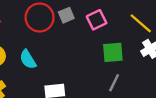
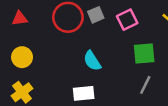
cyan semicircle: (28, 59) -> (92, 61), moved

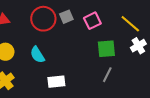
cyan semicircle: (92, 61) -> (37, 55), moved

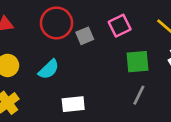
gray square: (66, 17) -> (85, 36), moved
cyan semicircle: (37, 55) -> (49, 69), turned -102

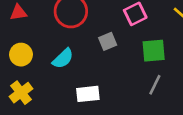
gray square: (85, 36) -> (108, 41), moved

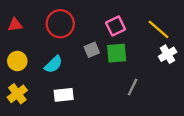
green square: (154, 51) -> (117, 53), moved
white rectangle: (88, 94) -> (64, 95), moved

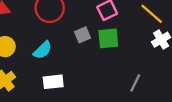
gray line: (133, 87) -> (135, 83), moved

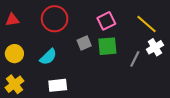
gray line: (135, 83) -> (135, 59), moved

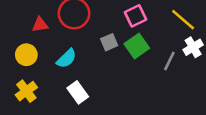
red triangle: (12, 20) -> (40, 25), moved
green square: (107, 46) -> (137, 46), turned -30
white rectangle: (58, 85) -> (78, 92), turned 60

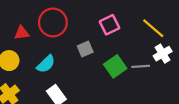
green square: (137, 46) -> (115, 66), moved
gray line: (169, 61) -> (141, 66), turned 60

